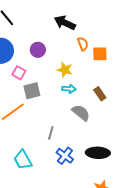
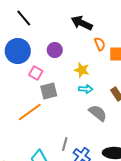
gray line: (51, 133) -> (65, 144), moved

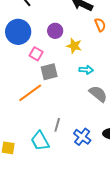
yellow star: (82, 70) -> (74, 46), moved
gray line: (65, 144) -> (57, 125), moved

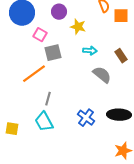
gray line: (57, 125) -> (48, 99), moved

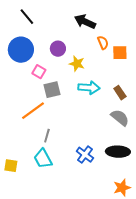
cyan arrow: (90, 51) -> (89, 88), size x1.5
gray semicircle: (102, 75) -> (120, 118), moved

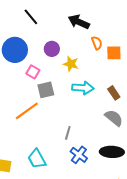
black line: (27, 17) -> (31, 17), moved
gray line: (47, 136) -> (68, 133), moved

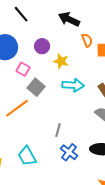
gray square: (46, 90) -> (36, 87), turned -36

